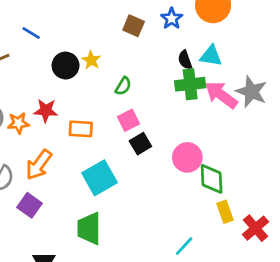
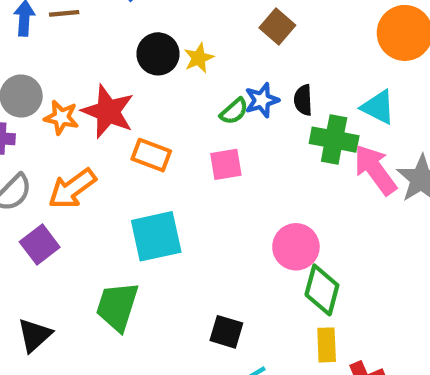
blue star: (172, 19) -> (262, 100), moved
black semicircle: (185, 60) -> (303, 100), moved
red star: (46, 111) -> (108, 111), size x1.4
black square: (140, 144) -> (226, 332), moved, turned 30

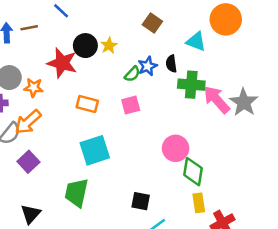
cyan triangle: (378, 107) -> (196, 41), moved
red star: (108, 111) -> (62, 63), moved
orange arrow: (72, 189) -> (28, 122), moved

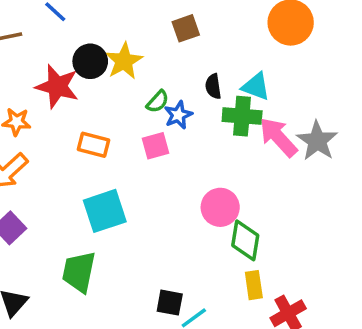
brown square: (152, 23) -> (186, 28), turned 36
cyan triangle: (196, 41) -> (256, 87), moved
yellow star: (109, 46) -> (124, 61), size x1.5
blue star: (148, 66) -> (178, 115), moved
black square: (141, 201) -> (170, 303), moved

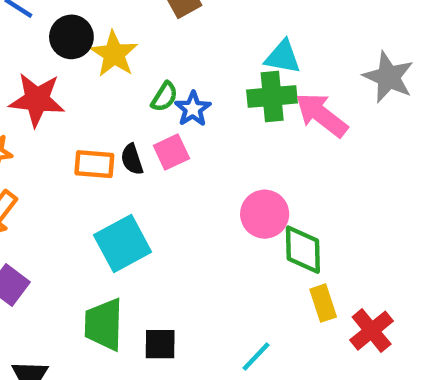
black circle: (90, 61) -> (71, 37), moved
black semicircle: (213, 86) -> (132, 159), moved
gray star: (317, 141) -> (388, 77), moved
black square: (170, 303) -> (160, 344), moved

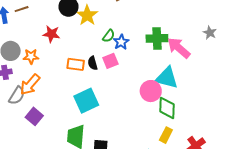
cyan triangle: (283, 57) -> (167, 78), moved, size x1.4
gray star: (388, 77) -> (210, 33), size x0.6
red star: (37, 100) -> (51, 34), size x0.7
yellow rectangle: (323, 303) -> (166, 135), moved, turned 42

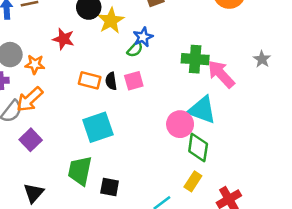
blue star: (121, 42) -> (143, 37), moved

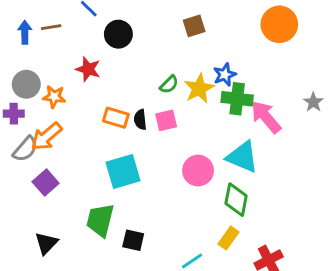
yellow star: (111, 21) -> (199, 88), moved
blue star: (143, 37) -> (225, 75), moved
pink circle: (180, 124) -> (198, 171), moved

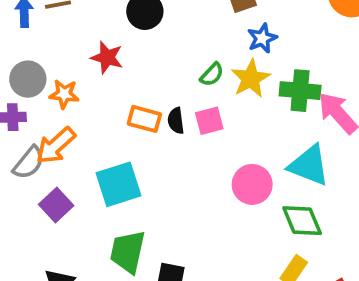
blue star: (225, 75) -> (262, 38), moved
cyan square: (123, 172) -> (118, 184), moved
green diamond: (236, 200) -> (302, 221), turned -32

